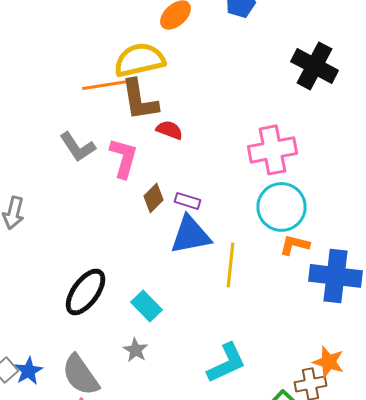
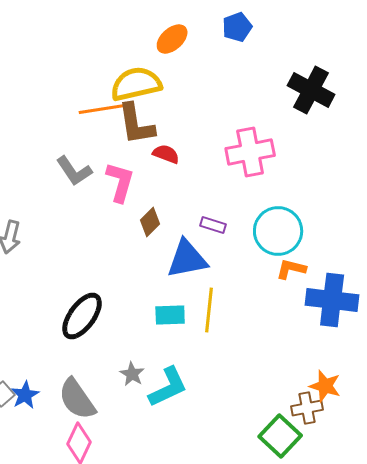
pink cross: (272, 150) -> (250, 152), moved
purple rectangle: (188, 201) -> (213, 225), moved
yellow line: (230, 265) -> (209, 310), moved
cyan rectangle: (146, 306) -> (170, 315), moved, turned -48
cyan L-shape: (226, 363) -> (168, 387), moved

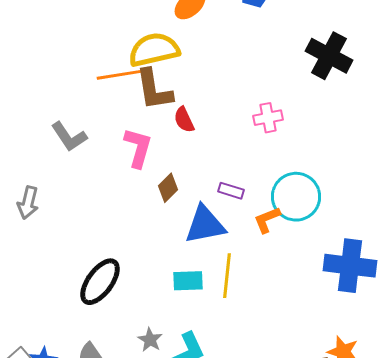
pink cross: (250, 152) -> (268, 118), size x0.6
red semicircle: (166, 154) -> (184, 120), turned -136
gray L-shape: (74, 171) -> (69, 137), moved
orange L-shape: (291, 269) -> (267, 220), moved, turned -36

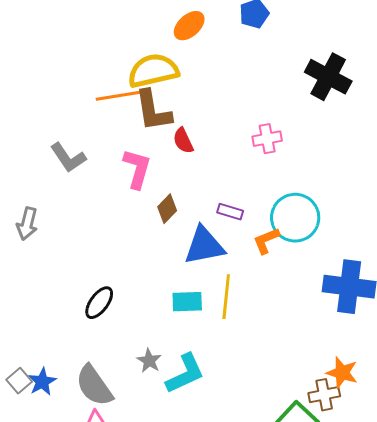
black ellipse: (100, 282) -> (99, 303), size x0.7

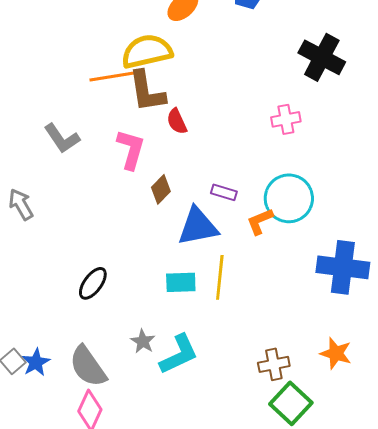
pink cross: (267, 139) -> (286, 119), moved
gray arrow: (27, 224) -> (21, 204), turned 136
brown cross: (324, 395) -> (274, 364), moved

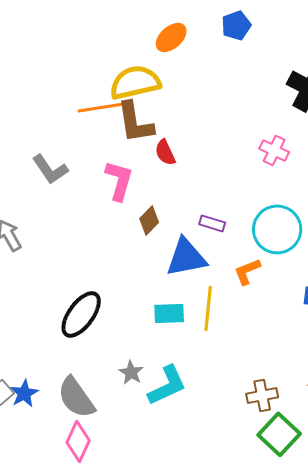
pink cross: (286, 119) -> (274, 150), turned 36
orange L-shape: (260, 221) -> (247, 271), moved
black ellipse: (93, 283) -> (81, 314), size x1.4

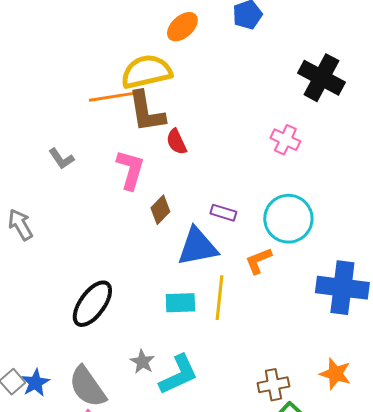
gray L-shape: (50, 169) -> (61, 159), size x0.7

